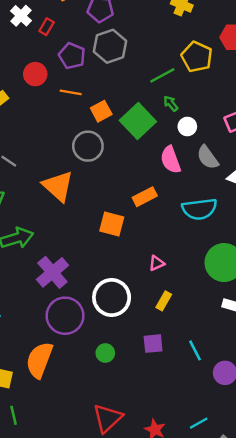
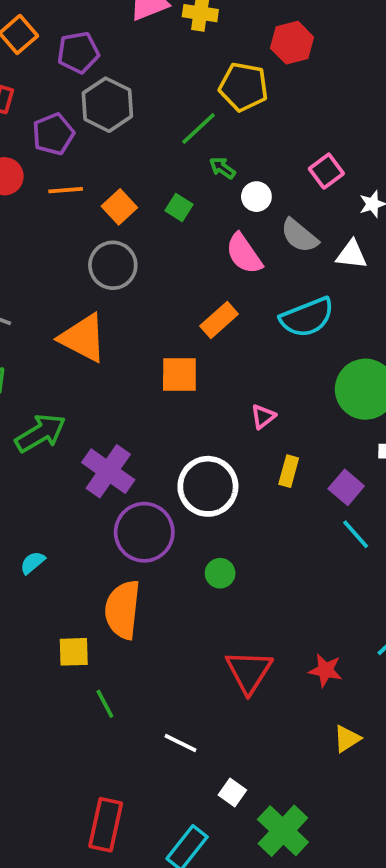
purple pentagon: (72, 56) -> (53, 134), turned -30
green square: (138, 121) -> (179, 208), size x0.5
purple square: (153, 344) -> (346, 487), moved, turned -30

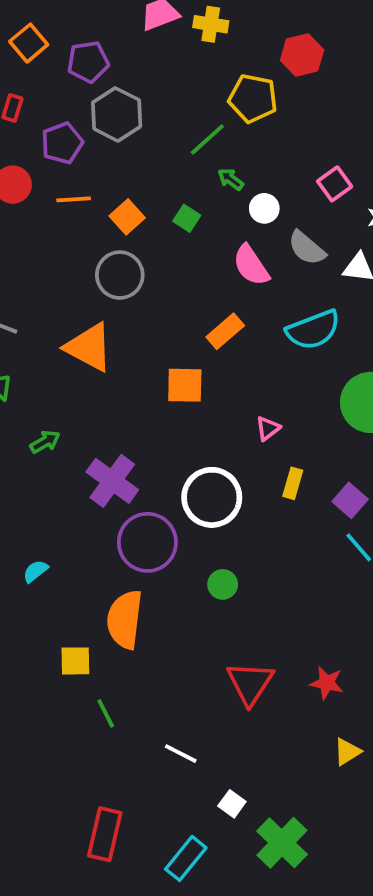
green arrow: (40, 433) -> (45, 442), size x0.6

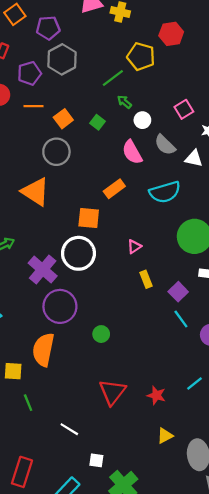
yellow rectangle: (293, 483) -> (146, 279), turned -42
white circle: (212, 497) -> (78, 253), moved
white square: (232, 804) -> (96, 460), turned -32

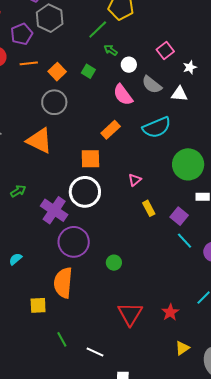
red star: (156, 395) -> (170, 312), turned 30
green line: (28, 403) -> (62, 339), moved

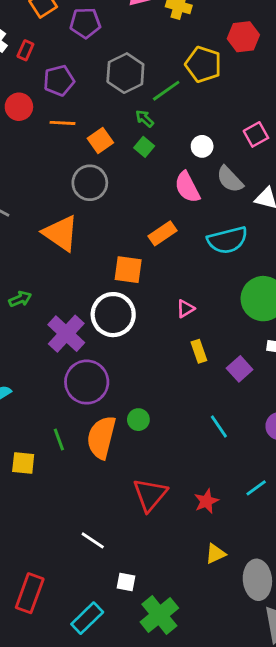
gray hexagon: (50, 18) -> (125, 73), moved
green arrow: (111, 50) -> (145, 119), moved
cyan line: (185, 241) -> (219, 427), moved
orange semicircle: (63, 283) -> (101, 437), moved
green line: (62, 339) -> (59, 440), moved

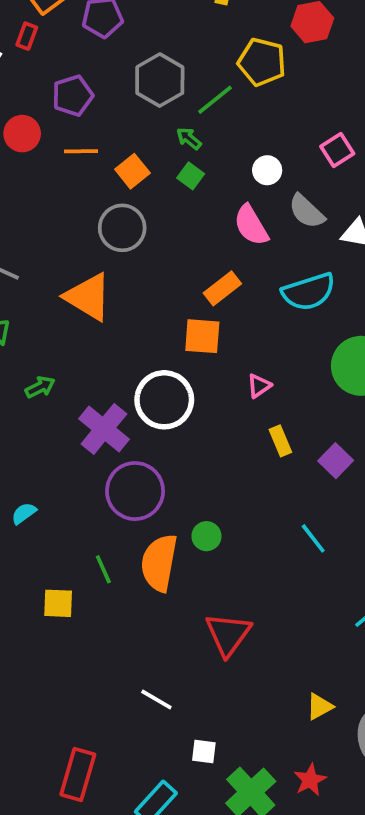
red rectangle: (25, 50) -> (27, 36), moved
orange square: (128, 270) -> (202, 336), moved
red star: (206, 501) -> (310, 780), moved

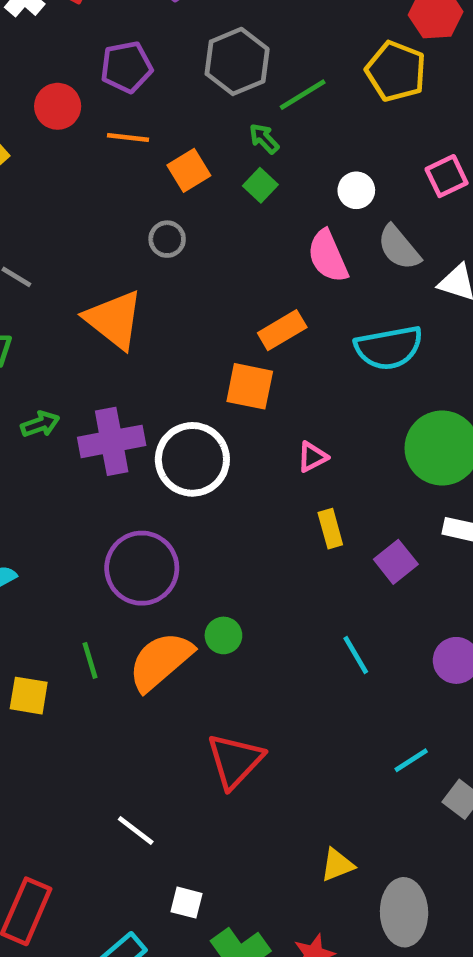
yellow pentagon: (262, 62) -> (396, 71), moved
gray circle: (122, 228) -> (167, 239), size x0.6
purple cross: (104, 429) -> (112, 441), moved, turned 33
orange semicircle: (159, 563) -> (160, 661), turned 32

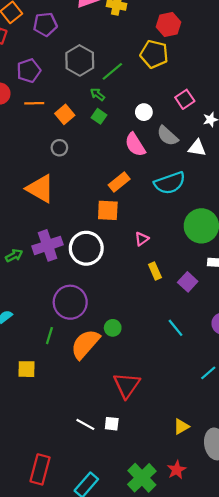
green arrow: (40, 424) -> (14, 255), moved
green line: (90, 660) -> (49, 336), moved, turned 42
white square: (186, 903) -> (112, 424), moved

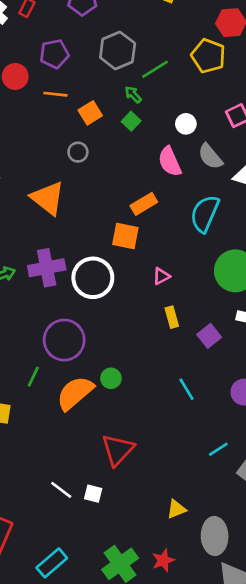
cyan semicircle: (170, 183) -> (205, 214), turned 124

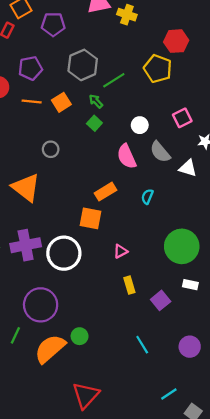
orange square: (90, 113) -> (61, 102), moved
cyan semicircle: (205, 214) -> (147, 197), moved, size x0.5

